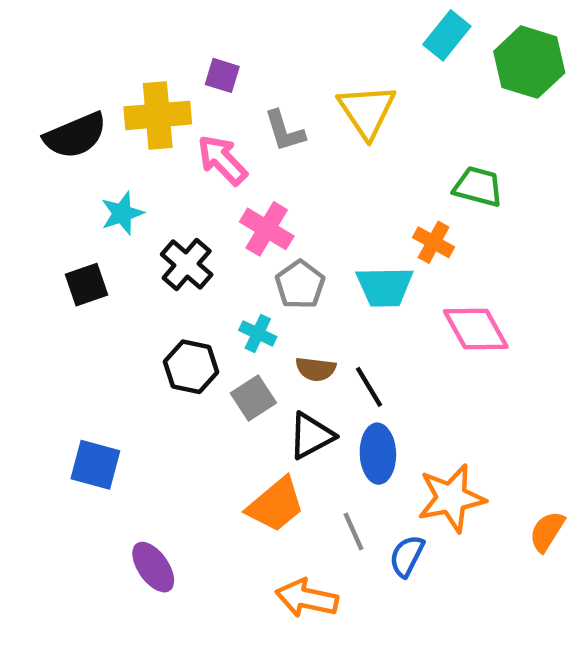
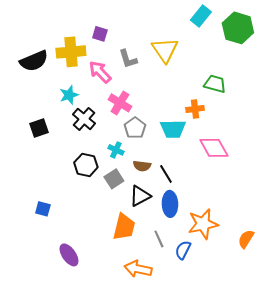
cyan star: (122, 213) -> (69, 95), moved
orange cross: (434, 242) -> (195, 109), turned -36
blue square: (95, 465) -> (43, 209), size x0.7
orange trapezoid: (276, 505) -> (124, 227), turned -36

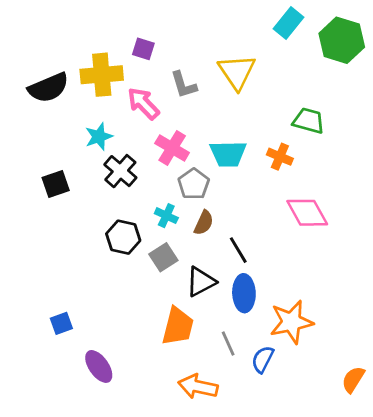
orange cross: (195, 109) -> (280, 157), turned 30
cyan trapezoid: (173, 129) -> (228, 154), moved
brown semicircle: (142, 166) -> (204, 223), moved, turned -72
blue square: (43, 209) -> (61, 323), moved, turned -35
orange semicircle: (246, 239) -> (353, 379), moved

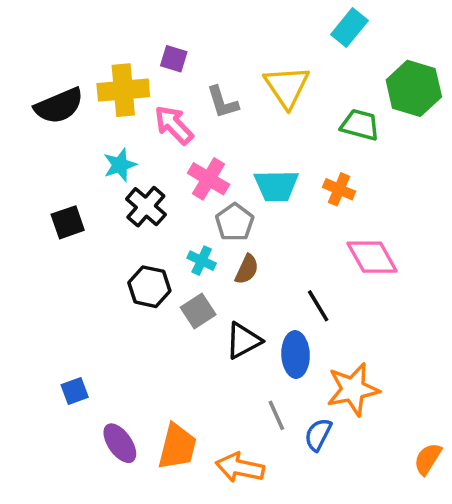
green hexagon: (342, 40) -> (414, 88), moved
green trapezoid: (309, 121) -> (360, 125), moved
black line: (238, 250) -> (318, 306), moved
orange trapezoid: (178, 326) -> (177, 447), moved

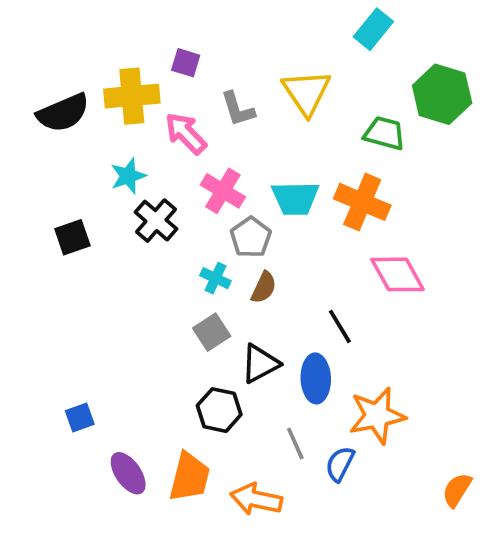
orange cross: (339, 189) -> (362, 202), size x1.6
black hexagon: (149, 287) -> (219, 410), moved

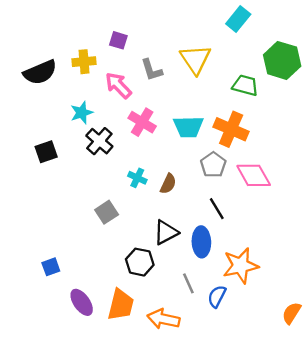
yellow cross: (132, 96) -> (84, 62), size x0.7
gray pentagon: (251, 237) -> (213, 165), moved
gray square: (212, 332) -> (107, 212), moved

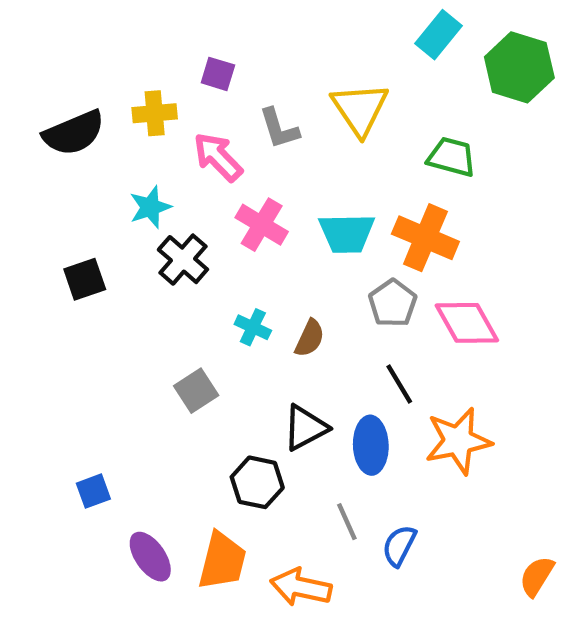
green hexagon: (282, 60) -> (519, 67), moved
orange star: (241, 266) -> (458, 441), moved

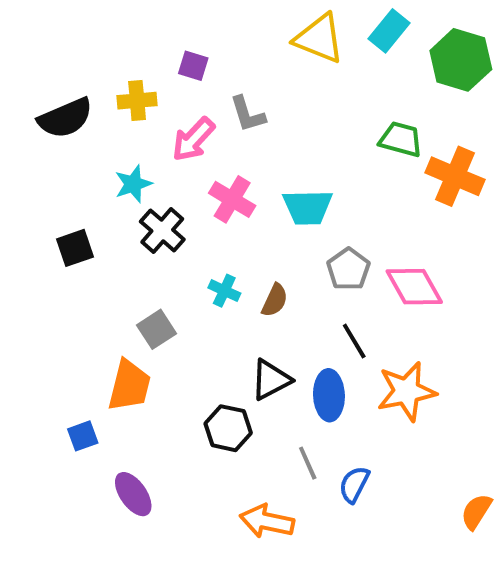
yellow triangle: (360, 109) -> (319, 39), moved, turned -34
pink arrow: (218, 157) -> (193, 139), turned -93
orange cross: (425, 238) -> (455, 176), moved
gray square: (196, 391) -> (156, 329), moved
orange trapezoid: (222, 561) -> (129, 386), moved

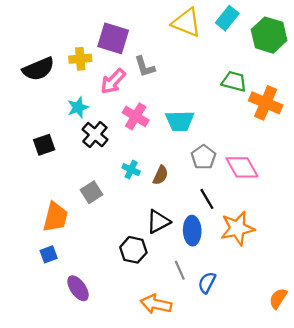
purple square: (193, 66) -> (113, 38), size x1.8
orange trapezoid: (129, 386) -> (55, 217), moved

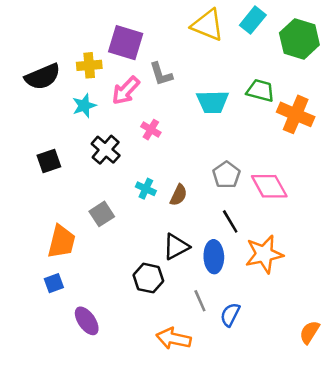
cyan star: (78, 107) -> (84, 106), moved
pink cross: (136, 116) -> (151, 130), size x0.7
cyan trapezoid: (180, 121) -> (213, 102), moved

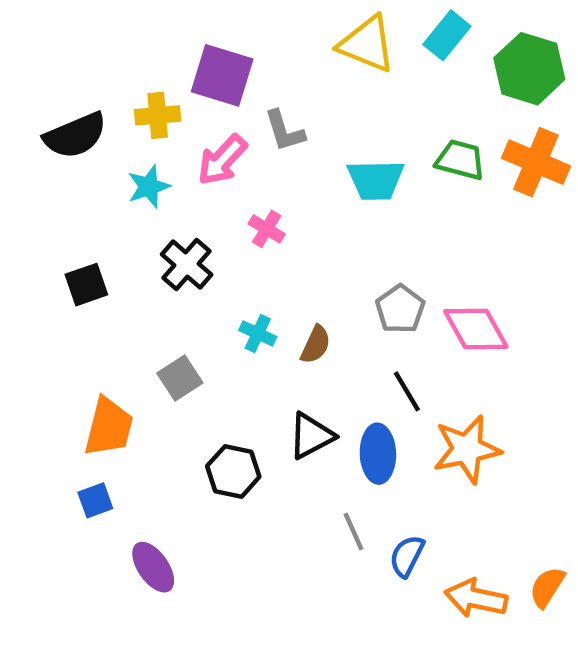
orange cross: (296, 114) -> (536, 162), moved
black hexagon: (148, 278) -> (233, 471), moved
orange arrow: (174, 338) -> (476, 598), moved

